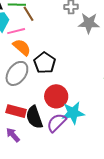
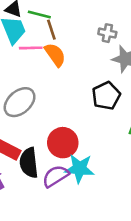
orange semicircle: (22, 47) -> (55, 55), moved
black pentagon: (45, 63) -> (106, 96), moved

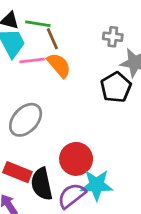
black pentagon: (106, 96) -> (116, 87), moved

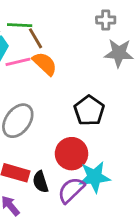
gray cross: (113, 37) -> (106, 20), moved
black pentagon: (116, 87) -> (89, 111), moved
black semicircle: (42, 184) -> (41, 182), size x0.7

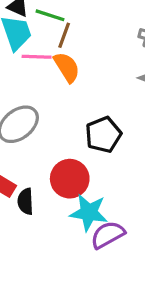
brown line: (36, 38) -> (64, 35), turned 35
purple semicircle: (71, 190) -> (108, 235), moved

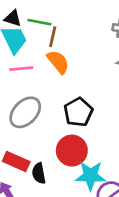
pink line: (37, 57) -> (21, 69), moved
black pentagon: (103, 135) -> (78, 112), moved

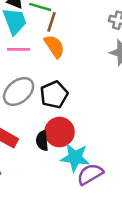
black pentagon: (78, 112) -> (54, 95), moved
black semicircle: (39, 173) -> (42, 141), moved

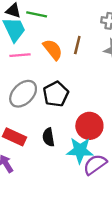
brown line: (51, 22) -> (77, 45), moved
red circle: (59, 132) -> (89, 126), moved

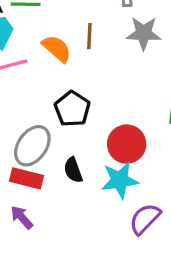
gray ellipse: (23, 94) -> (32, 146), moved
purple semicircle: (95, 164) -> (145, 219), moved

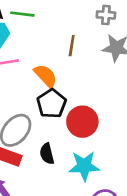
orange semicircle: (57, 49) -> (46, 76), moved
red circle: (127, 144) -> (82, 122), moved

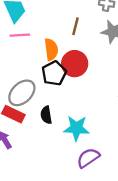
orange semicircle: (46, 76) -> (51, 49), turned 30
red circle: (82, 122) -> (75, 64), moved

